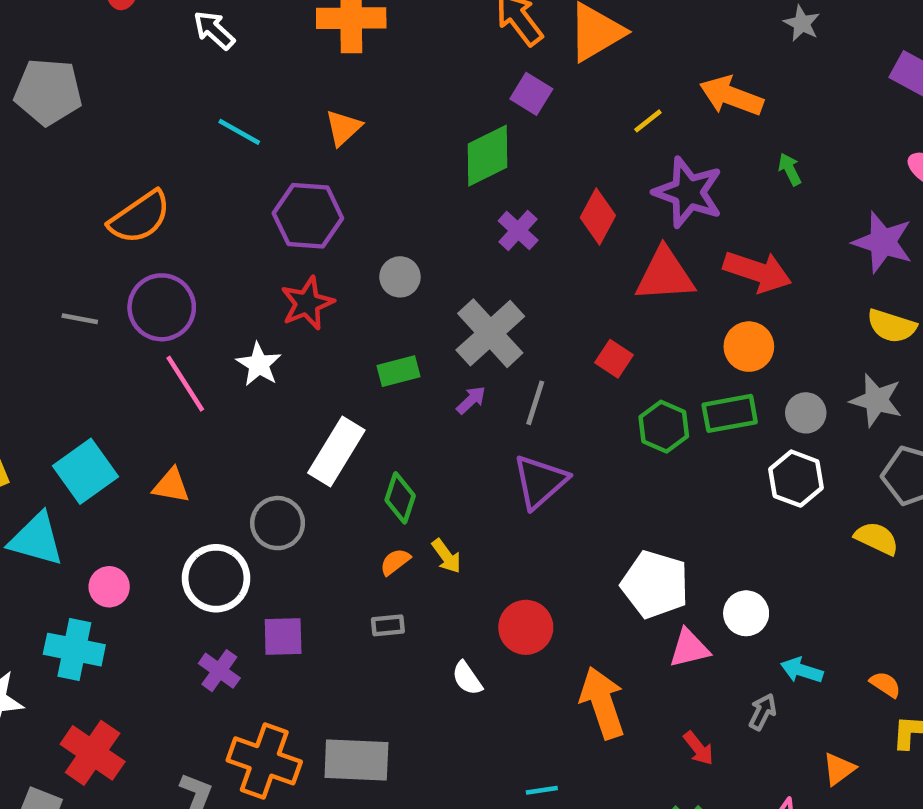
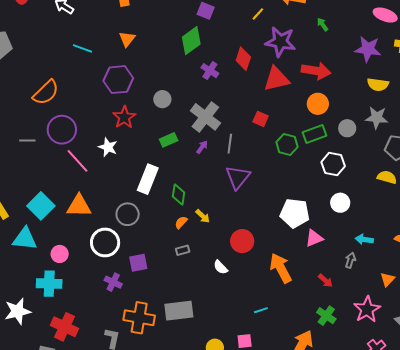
white hexagon: (796, 479) -> (333, 164), moved
orange triangle: (171, 486) -> (79, 206), size x1.5
white circle: (746, 613) -> (340, 203), moved

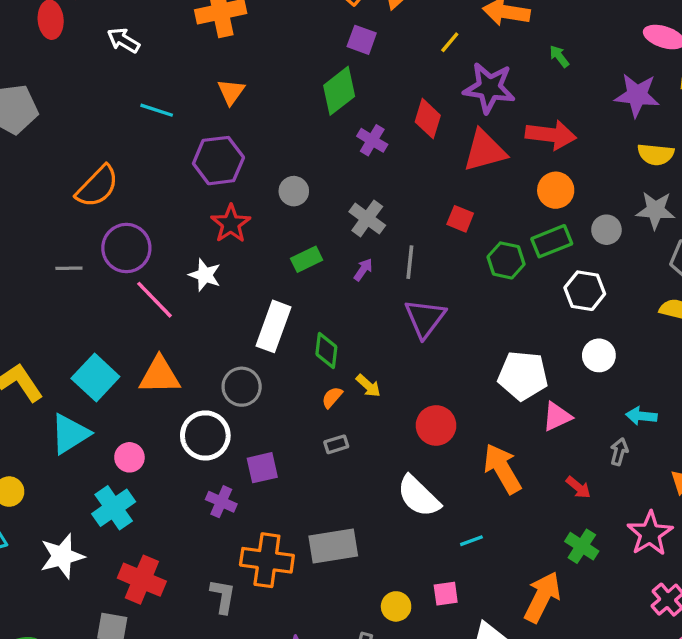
gray cross: (205, 117) -> (367, 218), size x0.7
cyan triangle: (25, 239) -> (70, 434), turned -36
white semicircle: (221, 267) -> (419, 496), moved, size x1.8
cyan cross: (49, 284) -> (114, 508), turned -35

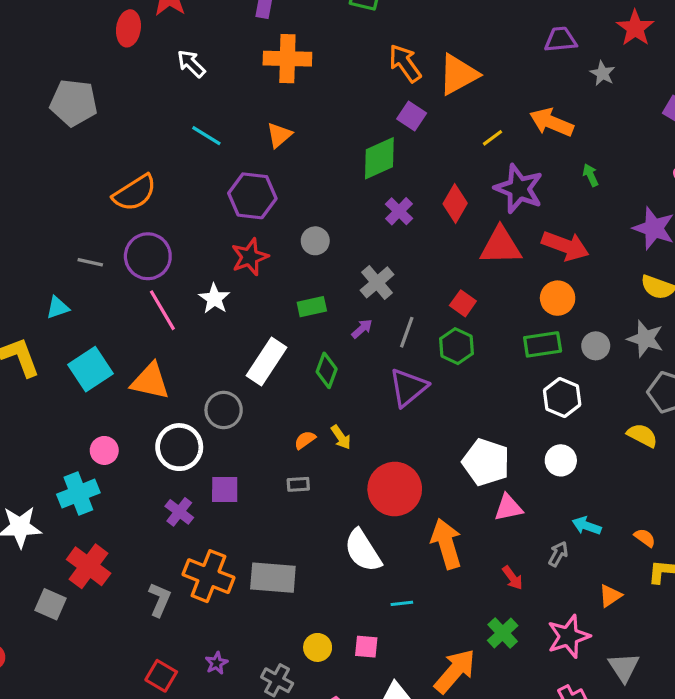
green hexagon: (506, 260) -> (457, 346), moved
green diamond: (326, 351) -> (327, 370), moved
red circle: (436, 425) -> (395, 489), size x1.4
cyan triangle: (70, 434) -> (58, 308), moved, size x0.6

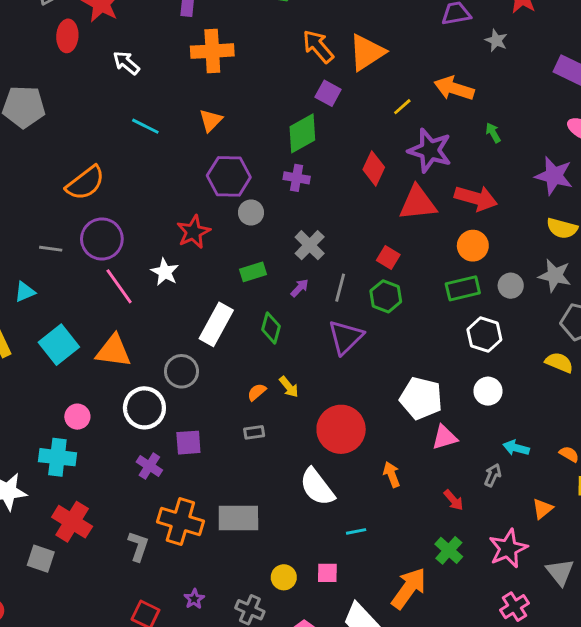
purple hexagon: (252, 196) -> (229, 176), moved
purple cross: (399, 211) -> (297, 178), moved, turned -30
cyan cross: (78, 494) -> (57, 457), turned 33
orange arrow: (446, 544) -> (392, 474), size x0.6

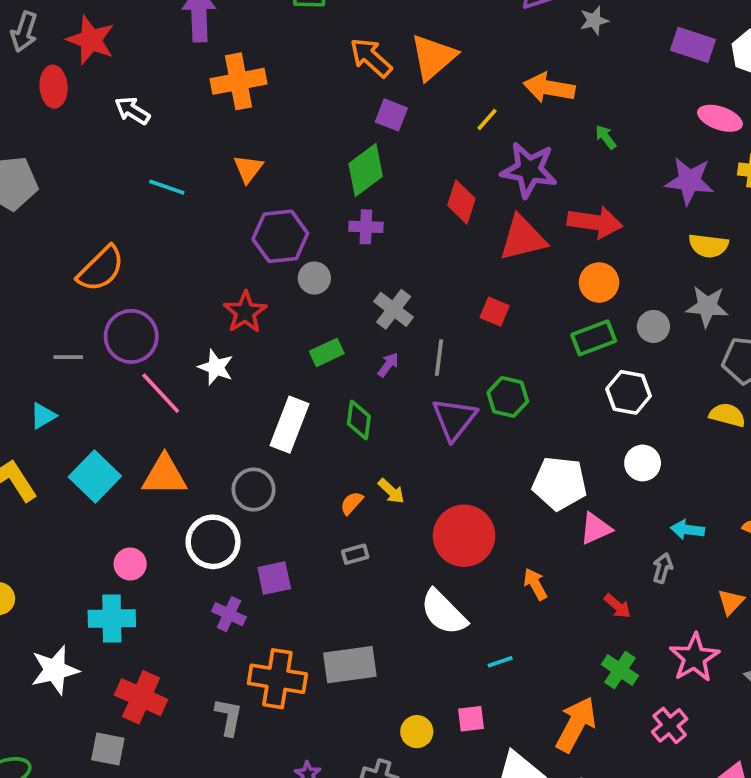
gray star: (496, 41) -> (594, 20), turned -30
green hexagon: (386, 296) -> (508, 397), moved
pink cross: (514, 607) -> (670, 725), moved

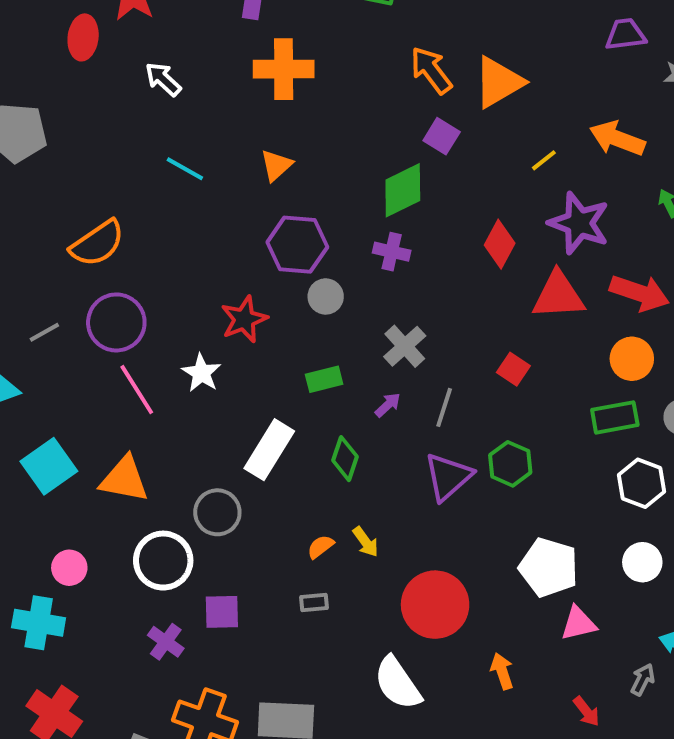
gray line: (68, 357) -> (44, 332), turned -40

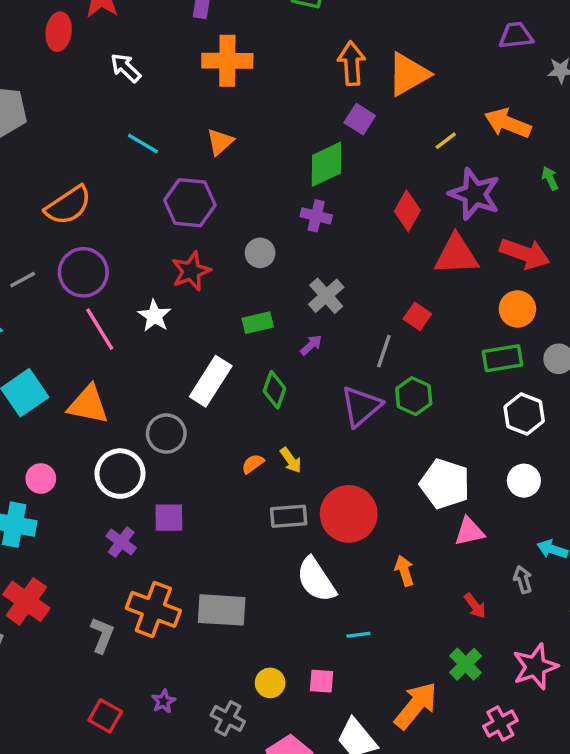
orange arrow: (431, 70) -> (352, 63), turned 33
purple hexagon: (297, 245) -> (190, 203), moved
gray line: (444, 407) -> (384, 351), moved
gray rectangle: (314, 603) -> (289, 516), moved, size x1.5
gray arrow: (643, 680) -> (523, 580), turned -44

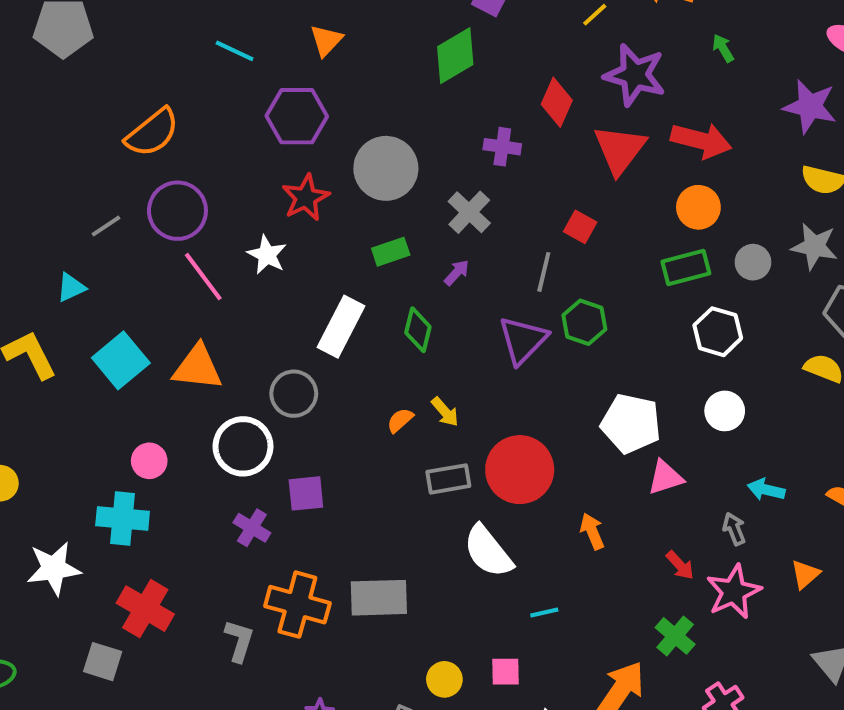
purple cross: (316, 216) -> (502, 147), moved
gray circle: (260, 253) -> (386, 168), size x1.8
red triangle: (456, 255) -> (620, 149), turned -45
pink star: (535, 667) -> (734, 592), moved

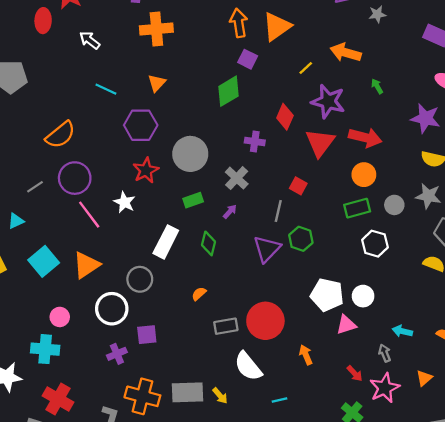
orange triangle: (198, 368) -> (86, 265), turned -40
white circle: (725, 411) -> (363, 296), moved
yellow arrow: (445, 412) -> (220, 396), moved
purple cross: (252, 528) -> (117, 354), turned 36

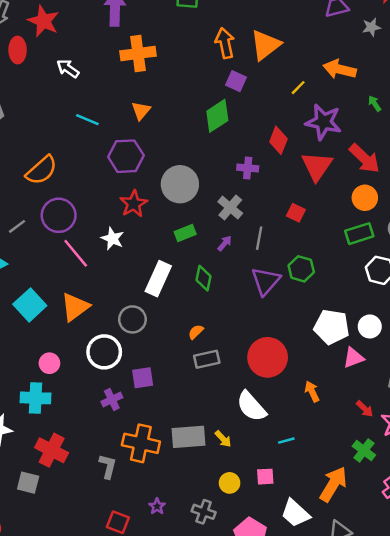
red arrow: (365, 138) -> (364, 158), turned 32
gray line: (278, 211) -> (259, 238), moved
gray rectangle: (226, 326) -> (207, 359), moved

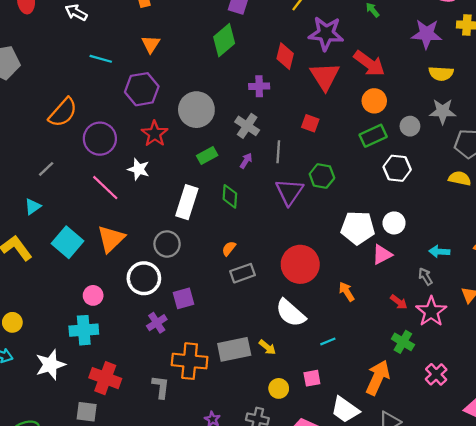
purple circle: (59, 215) -> (100, 139), moved

